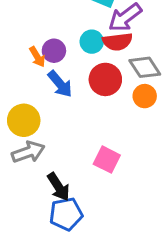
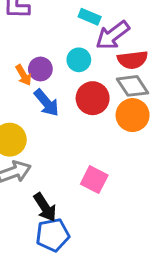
red semicircle: (117, 42) -> (133, 60), moved
orange circle: (145, 96) -> (133, 115), size x1.4

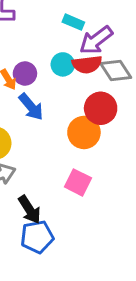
red semicircle: (133, 60) -> (87, 64), moved
gray diamond: (133, 86) -> (116, 70), moved
red circle: (93, 98) -> (101, 108), moved
orange circle: (133, 115) -> (84, 132), moved

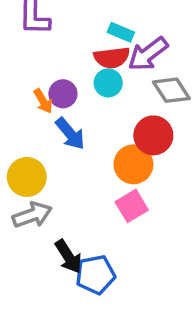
red semicircle: (87, 64) -> (112, 58), moved
pink square: (78, 182) -> (132, 206), moved, turned 32
blue pentagon: (37, 237) -> (95, 275), moved

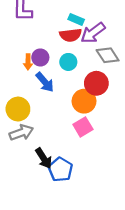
cyan circle: (108, 83) -> (68, 62), moved
orange arrow: (43, 101) -> (28, 62), turned 32
blue pentagon: (95, 275) -> (60, 170), turned -30

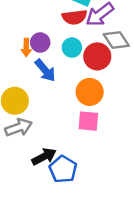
red circle: (96, 83) -> (97, 56), moved
pink square: (83, 127) -> (88, 121), turned 36
black arrow: (44, 158) -> (44, 157), turned -85

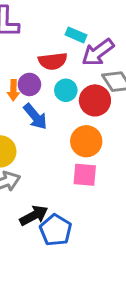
red semicircle: (74, 17) -> (53, 61), moved

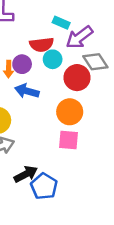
cyan circle: (66, 90) -> (53, 59), moved
blue arrow: (35, 116) -> (27, 91), turned 145

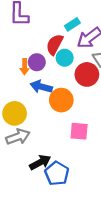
cyan rectangle: (61, 23) -> (72, 24), turned -56
red semicircle: (42, 45) -> (55, 44), turned 125
orange circle: (70, 112) -> (61, 100), moved

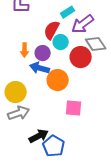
purple circle: (37, 62) -> (43, 53), moved

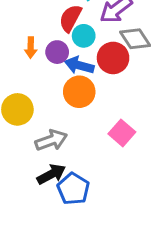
blue arrow: (40, 68) -> (79, 65), moved
pink square: (74, 108) -> (122, 133), moved, turned 36
gray arrow: (19, 113) -> (51, 140), moved

